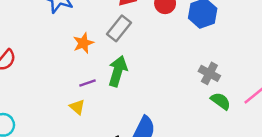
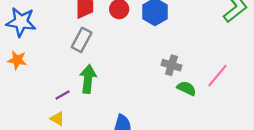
orange star: (83, 43) -> (17, 60), moved, turned -30

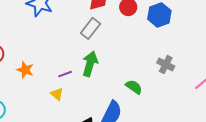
orange star: (17, 60) -> (25, 70), moved
green semicircle: (186, 88) -> (134, 87), moved

